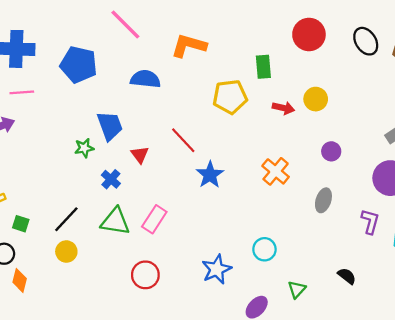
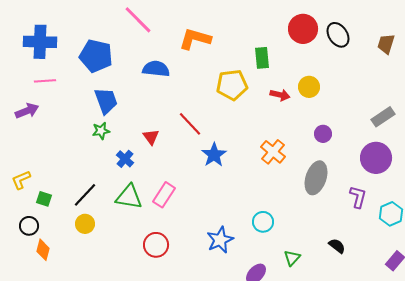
black ellipse: (366, 41) -> (338, 35), moved
blue trapezoid: (110, 126) -> (106, 101), moved
gray ellipse: (323, 200) -> (316, 178), size x1.5

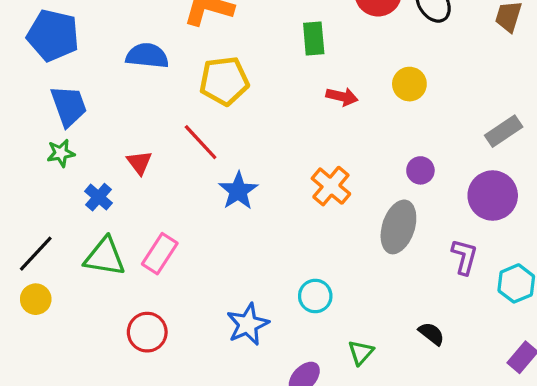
yellow pentagon: (232, 85) -> (224, 81), moved
yellow circle: (309, 87) -> (409, 84), moved
purple circle: (323, 134) -> (420, 170), moved

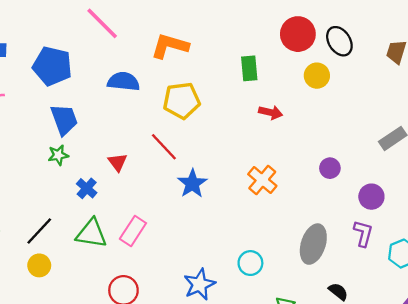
yellow circle: (409, 84) -> (317, 76), moved
purple circle: (493, 196) -> (371, 197), moved, size x0.7
gray ellipse: (398, 227) -> (313, 244), moved

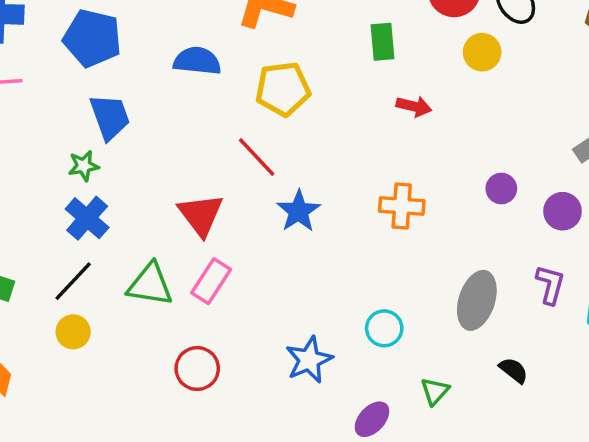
green star: (58, 155) -> (84, 166), moved
red triangle: (118, 162) -> (201, 215), moved, size x1.6
orange cross: (262, 180) -> (402, 206), turned -36
blue cross: (87, 188) -> (87, 218), moved, size x1.4
purple circle: (371, 197) -> (562, 211), moved

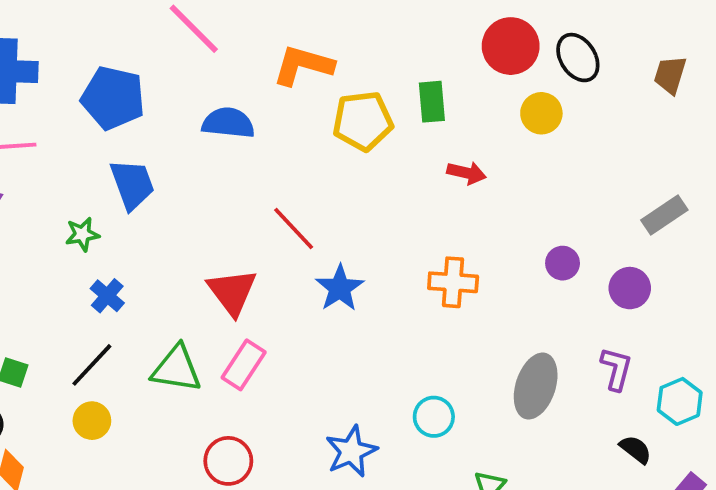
yellow pentagon: (283, 89) -> (363, 121), moved
green star: (84, 166) -> (82, 234), moved
blue cross: (87, 218) -> (107, 296), size x0.7
black semicircle: (514, 370) -> (636, 449), moved

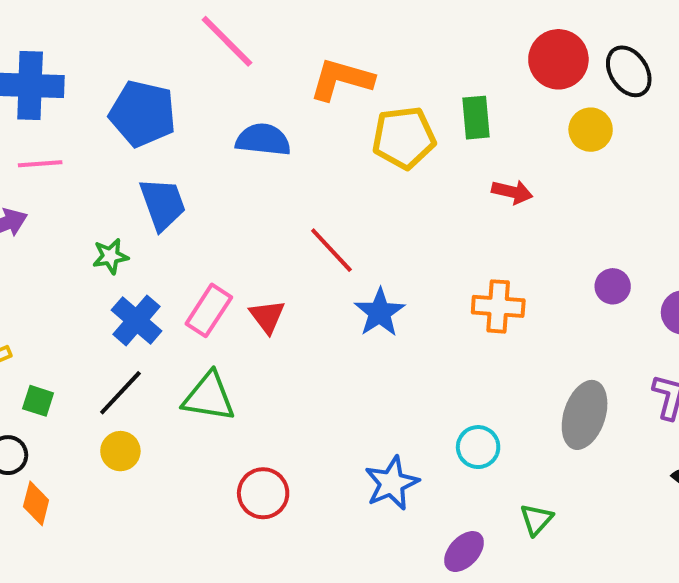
red triangle: (232, 292) -> (267, 316), size x0.7
blue cross: (107, 296) -> (137, 320), size x1.4
pink rectangle: (244, 365) -> (209, 310), moved

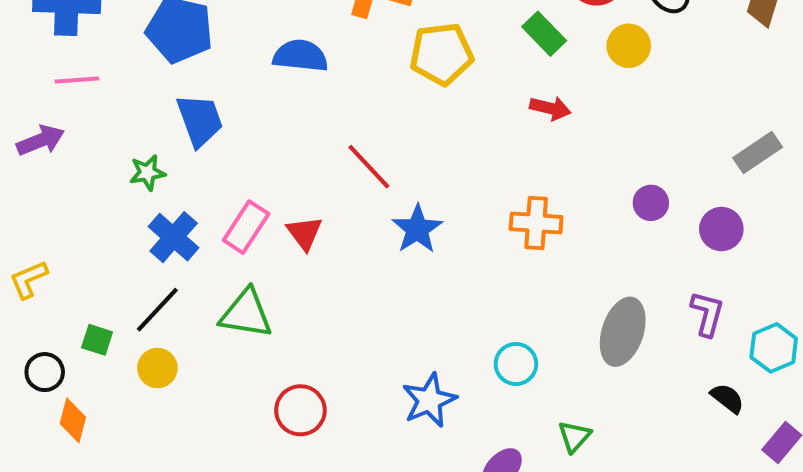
green rectangle: (476, 118) -> (544, 34), moved, turned -39
green square: (38, 401) -> (97, 340), moved

